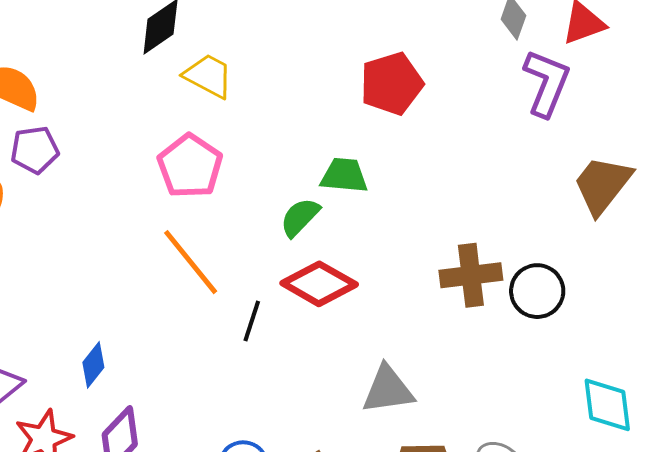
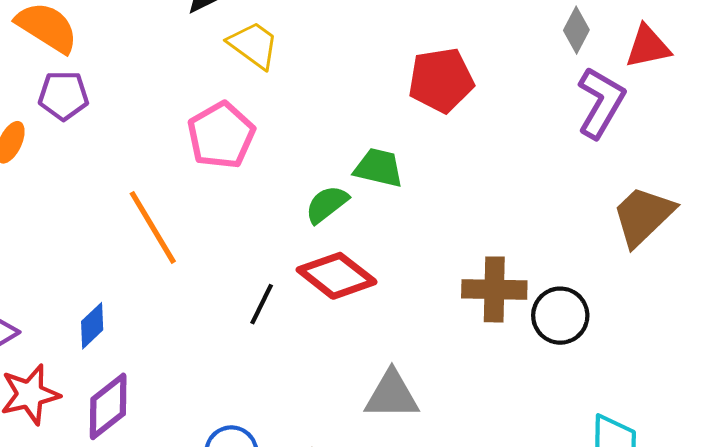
orange line: (191, 262) -> (153, 227), moved

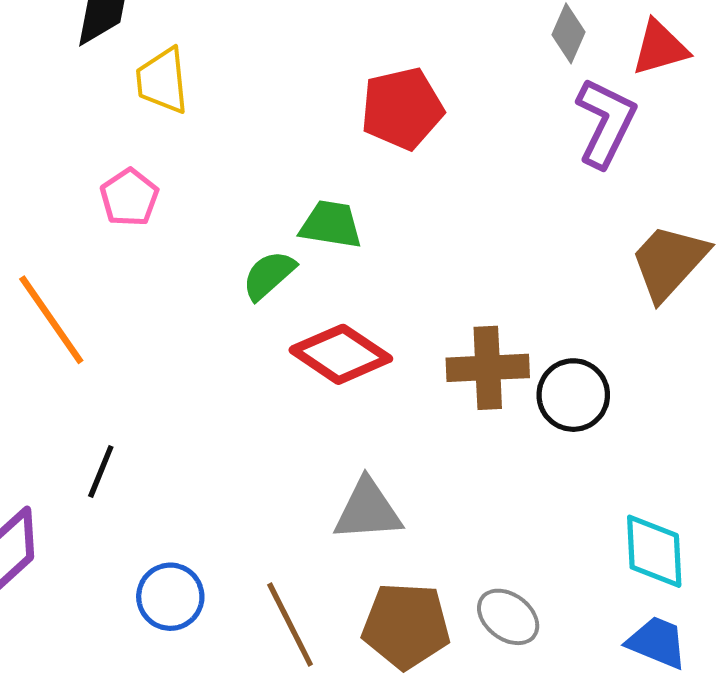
yellow trapezoid: (253, 45) -> (162, 81), turned -128
pink pentagon: (221, 135) -> (129, 197), size x0.7
red diamond: (337, 276) -> (341, 354), moved
black line: (262, 304) -> (101, 471), moved

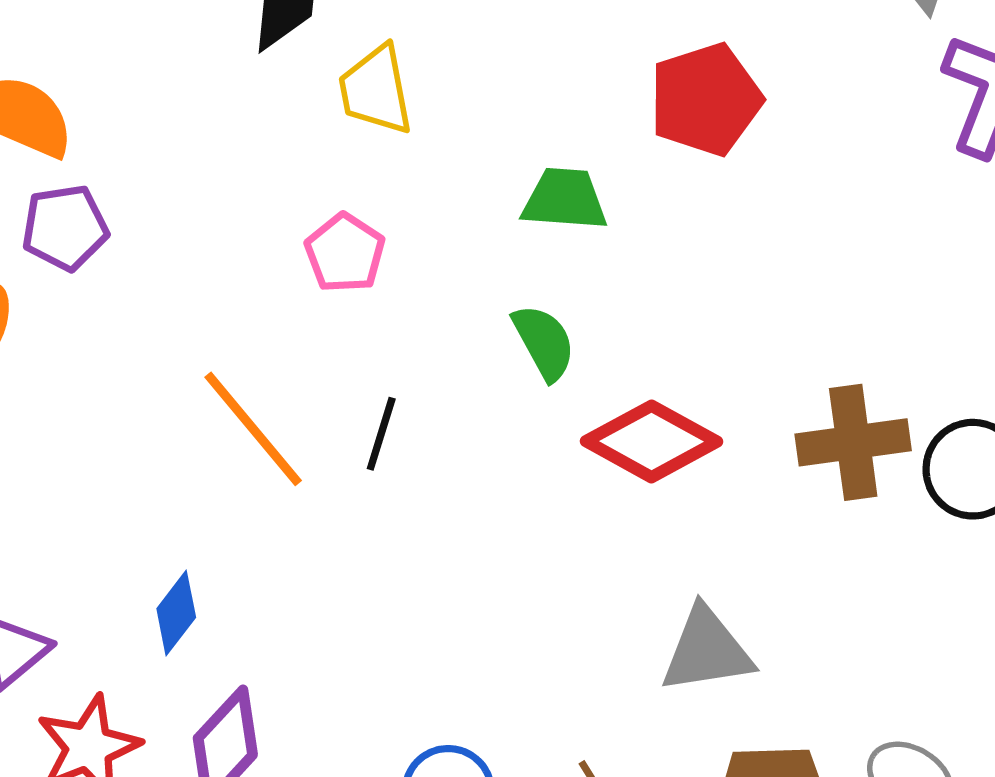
green trapezoid: (331, 225) -> (565, 199), moved
green semicircle: (269, 275) -> (544, 342), turned 108
black line: (101, 471) -> (381, 434), moved

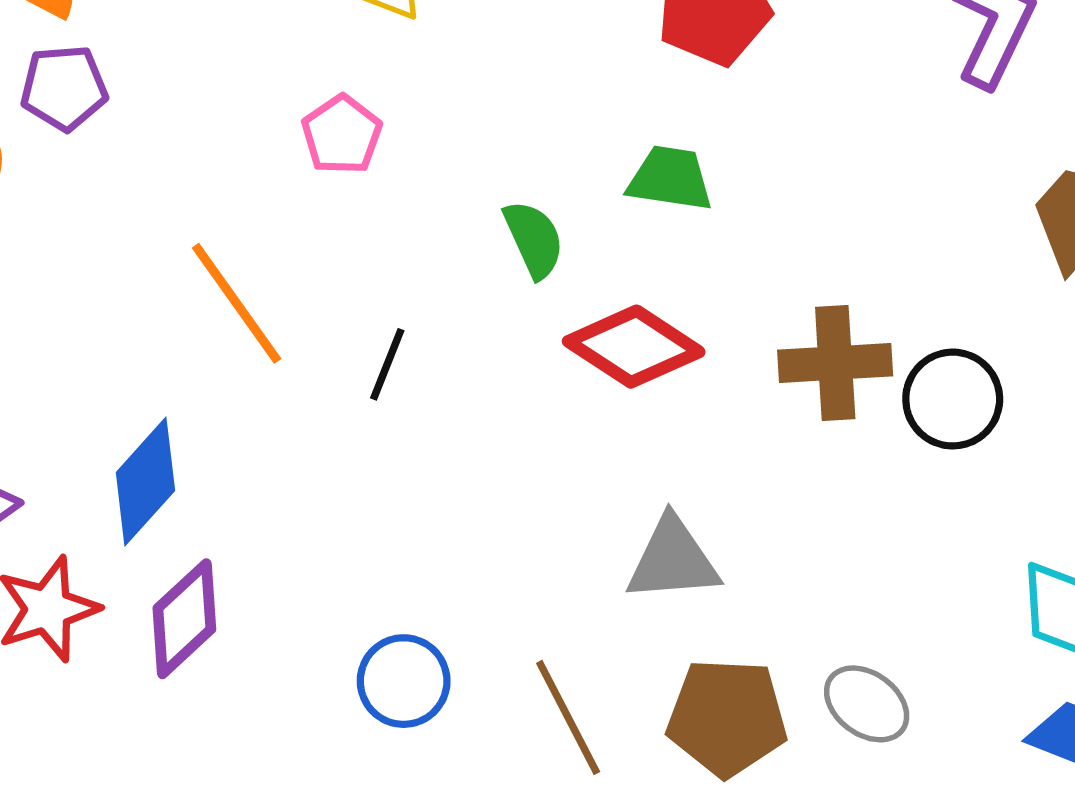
green trapezoid: (565, 199) -> (670, 179), moved
black line: (381, 434) -> (387, 364), moved
blue diamond: (176, 613) -> (145, 482), size x1.5

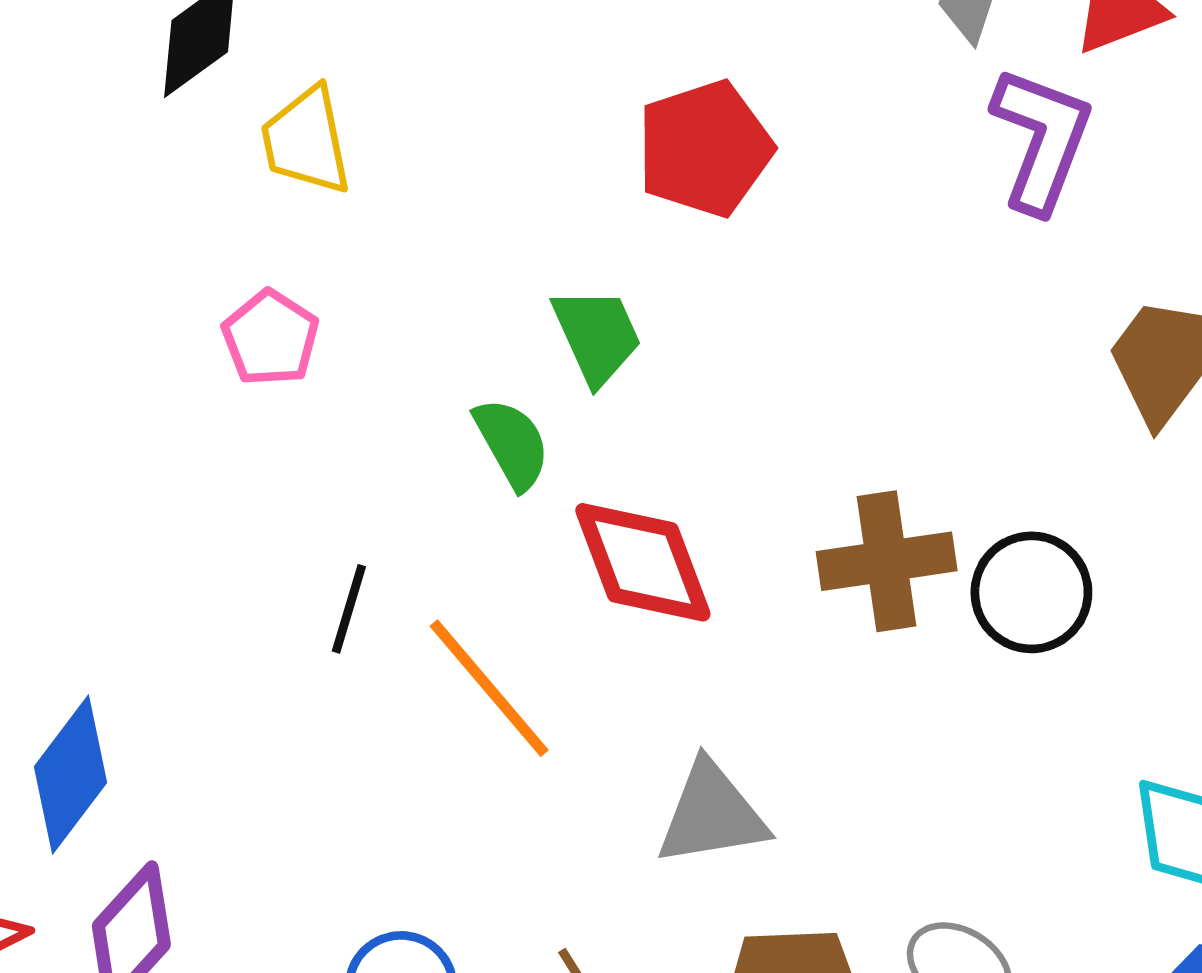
green trapezoid: (670, 179) -> (597, 336), moved, turned 62
orange line: (237, 303) -> (489, 688), moved
red diamond: (634, 347) -> (643, 562), turned 41

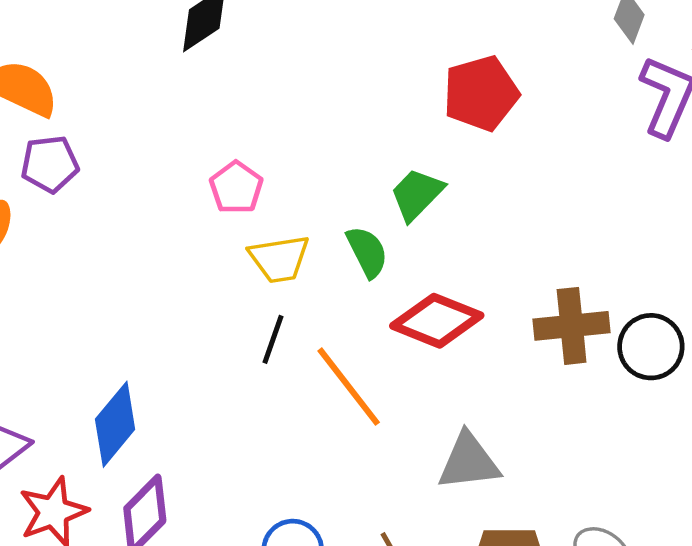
yellow trapezoid: (306, 141) -> (279, 259), moved, turned -90
green trapezoid: (597, 336) -> (417, 194), turned -114
red diamond: (643, 562) -> (437, 321), turned -50

